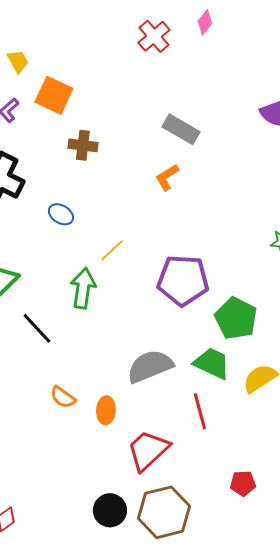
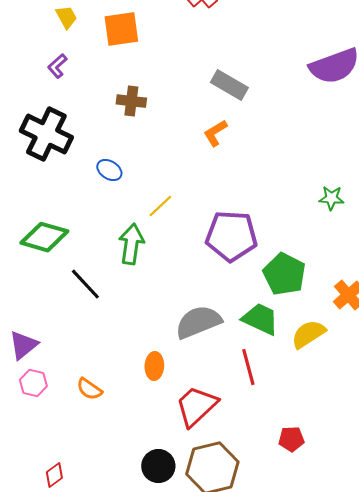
orange square: (54, 95) -> (121, 29), moved, turned -33
orange semicircle: (63, 397) -> (89, 389), moved

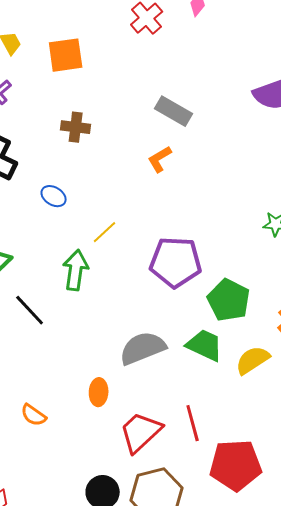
red line: (248, 367) -> (193, 423), moved
red pentagon: (291, 439) -> (236, 465), size x2.0

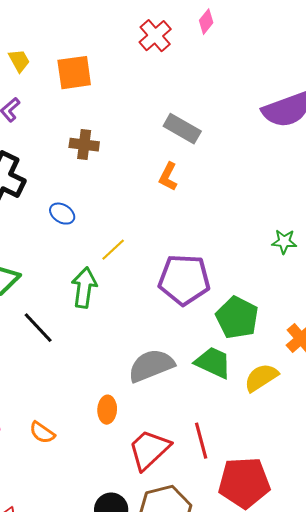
orange L-shape: (160, 159) -> (168, 177), turned -32

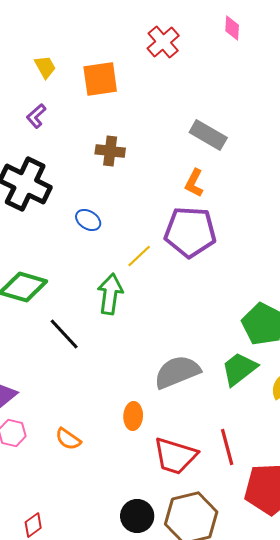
pink diamond: (206, 22) -> (232, 28), turned -35
red cross: (155, 36) -> (163, 42), moved
purple pentagon: (184, 280) -> (190, 232), moved
green trapezoid: (213, 363) -> (239, 369), turned -63
red trapezoid: (149, 450) -> (175, 456), turned -120

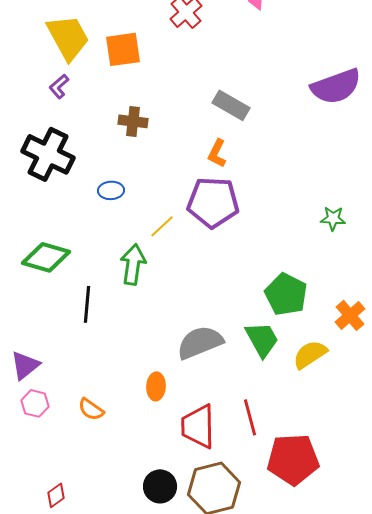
yellow trapezoid: (45, 67) -> (68, 37), size x2.0
blue ellipse: (88, 220) -> (111, 190), turned -35
black line: (64, 334) -> (87, 304), turned 48
green trapezoid: (239, 369) -> (262, 339), turned 99
red trapezoid: (175, 456) -> (198, 426), turned 72

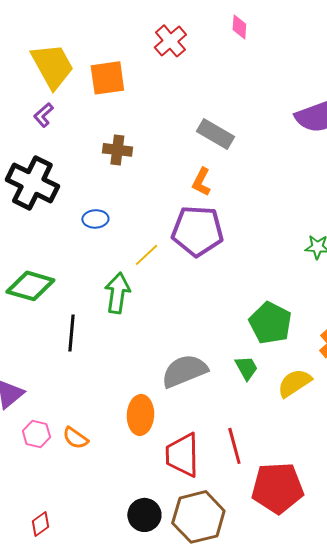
green trapezoid: (262, 339) -> (246, 368), size x0.7
orange ellipse: (156, 386) -> (140, 415), size x1.4
pink hexagon: (35, 403) -> (36, 434), moved

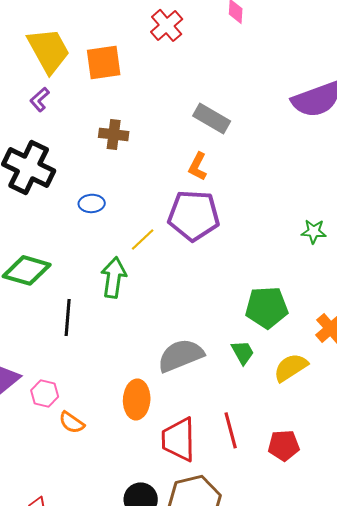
green pentagon: (270, 323) -> (267, 307), turned -30
pink hexagon: (36, 434) -> (45, 393), moved
red pentagon: (277, 488) -> (284, 445), moved, size x0.6

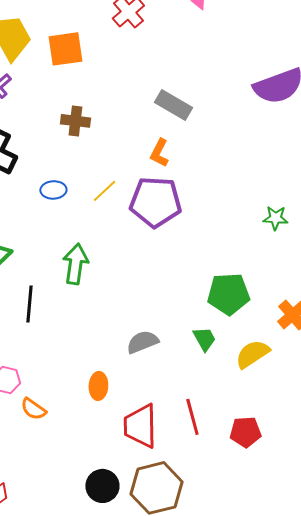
yellow line: (143, 239) -> (104, 191), moved
gray semicircle: (181, 355) -> (142, 342), size x0.7
orange ellipse: (137, 399) -> (98, 386), size x0.7

